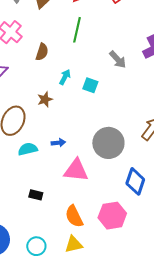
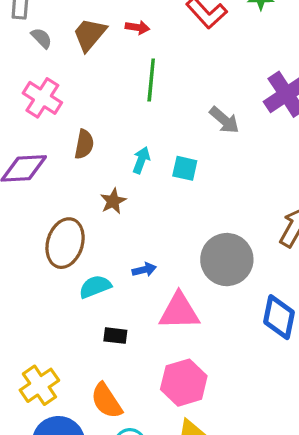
brown semicircle: (42, 52) -> (84, 144), moved
black rectangle: (36, 195) -> (115, 336), moved
orange semicircle: (74, 216) -> (107, 401), moved
pink hexagon: (112, 216) -> (184, 383), moved

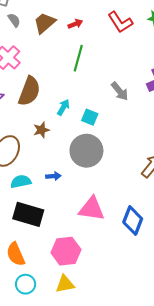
red arrow: (137, 27) -> (75, 24), turned -40
brown semicircle: (84, 144) -> (29, 91), size x1.6
gray circle: (227, 260) -> (86, 151), moved
pink triangle: (179, 311) -> (92, 209), moved
black rectangle: (115, 336) -> (28, 214), size x2.0

